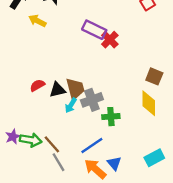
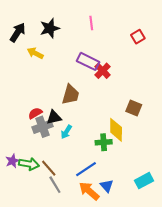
brown square: (154, 76) -> (134, 108), moved
brown trapezoid: (75, 89) -> (70, 95), moved, turned 30
gray cross: (92, 100) -> (42, 127), moved
yellow diamond: (149, 103) -> (116, 130), moved

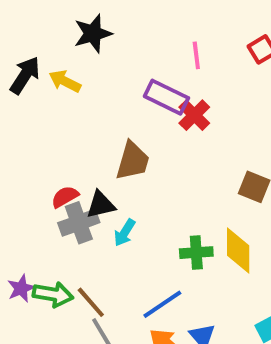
pink line: (91, 23) -> (196, 55), moved
black arrow: (18, 32) -> (25, 75), moved
yellow diamond: (116, 130) -> (238, 251), moved

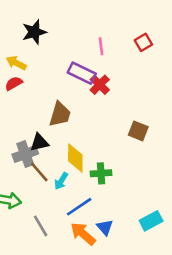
red semicircle: (65, 197) -> (14, 83), moved
cyan arrow: (125, 233) -> (61, 181), moved
yellow diamond: (238, 251) -> (75, 158), moved
brown line: (91, 302) -> (39, 172), moved

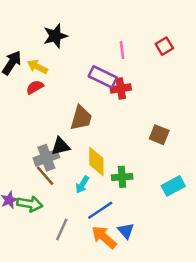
red cross: (100, 85) -> (121, 88), turned 36
brown line: (39, 172) -> (45, 176), moved
cyan rectangle: (151, 221) -> (173, 186), moved
gray line: (41, 226) -> (62, 230), turned 55

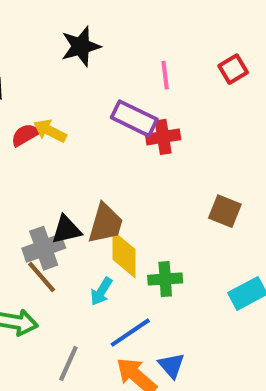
black star: (55, 36) -> (81, 46), moved
yellow arrow: (37, 67) -> (50, 131), moved
brown trapezoid: (81, 118) -> (105, 223), moved

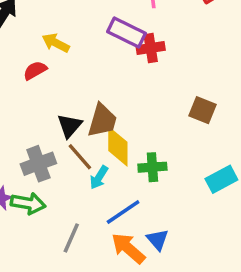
red semicircle: (25, 135) -> (35, 70), moved
black triangle: (66, 230) -> (70, 126), turned -36
gray cross: (44, 248) -> (38, 164), moved
brown line: (42, 277) -> (80, 157), moved

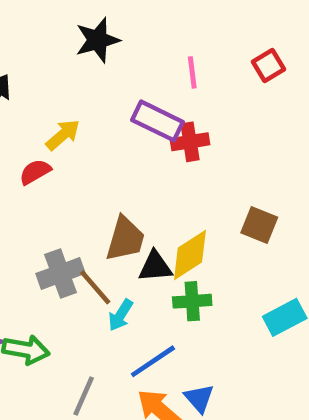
yellow arrow: (56, 43) -> (63, 135), turned 112
black triangle: (70, 126) -> (155, 267), moved, turned 44
yellow diamond: (118, 146) -> (190, 255), moved, turned 57
gray cross: (38, 164) -> (61, 273), moved

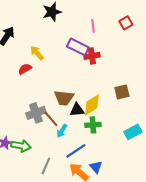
yellow arrow: (63, 135) -> (37, 53), turned -91
brown square: (259, 225) -> (122, 92), turned -35
brown trapezoid: (125, 239) -> (64, 98), turned 80

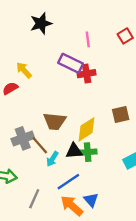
black triangle: (77, 110) -> (74, 151), moved

